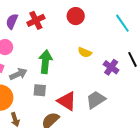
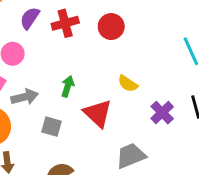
red circle: (76, 16) -> (111, 27), moved
green arrow: (45, 62) -> (68, 86), size x0.6
red triangle: (67, 101) -> (98, 113), moved

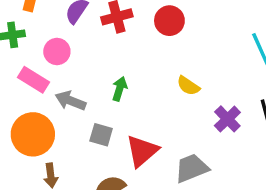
gray arrow: (25, 97) -> (71, 101), turned -145
red triangle: (98, 113) -> (142, 151), moved, turned 36

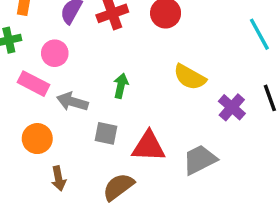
yellow semicircle: (188, 86) -> (190, 77), size x1.4
orange circle: (33, 134) -> (37, 139), size x0.7
red triangle: (142, 151) -> (149, 146), turned 48

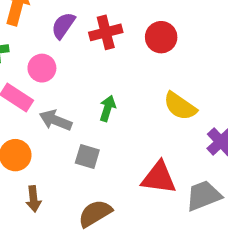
red triangle: (149, 146) -> (159, 178), moved
gray trapezoid: (200, 160) -> (204, 196), moved

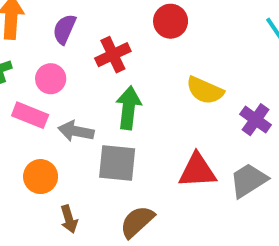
red cross: (106, 32) -> (113, 55), moved
green arrow: (108, 108) -> (129, 108), size x1.5
gray square: (87, 156) -> (117, 163), size x1.5

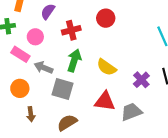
yellow semicircle: (205, 90) -> (107, 67), moved

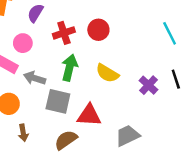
red circle: (106, 18) -> (98, 30), moved
red triangle: (105, 101) -> (89, 115), moved
gray trapezoid: (131, 112) -> (127, 136), moved

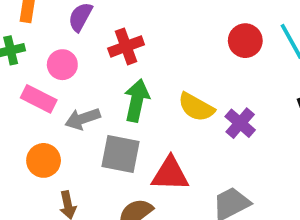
red circle: (98, 30) -> (245, 41), moved
gray arrow: (35, 78) -> (83, 119), turned -35
purple cross: (148, 85) -> (240, 123), moved

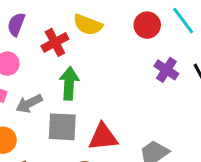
yellow semicircle: (196, 107) -> (88, 25), moved
purple cross: (240, 123) -> (166, 70), moved

